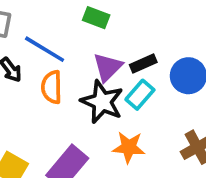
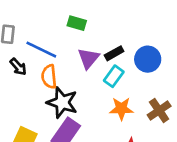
black star: (102, 102) -> (62, 102), moved
orange star: (129, 147) -> (121, 109), moved

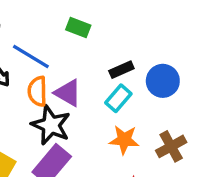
purple triangle: (88, 58) -> (68, 93), moved, turned -45

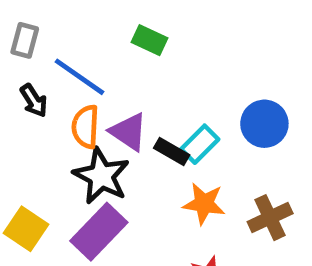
black rectangle: (121, 70) -> (172, 152), moved, turned 50

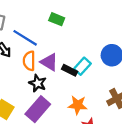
black star: (101, 176) -> (38, 83), size x0.7
orange star: (204, 204) -> (78, 105), moved

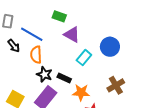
purple triangle: (49, 62) -> (72, 35), moved
black rectangle: (70, 70) -> (64, 78), moved

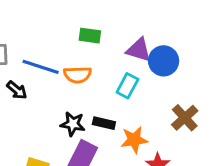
green rectangle: (59, 16) -> (90, 36), moved
purple triangle: (72, 35) -> (139, 50), moved
orange semicircle: (36, 55) -> (78, 75), moved, turned -78

